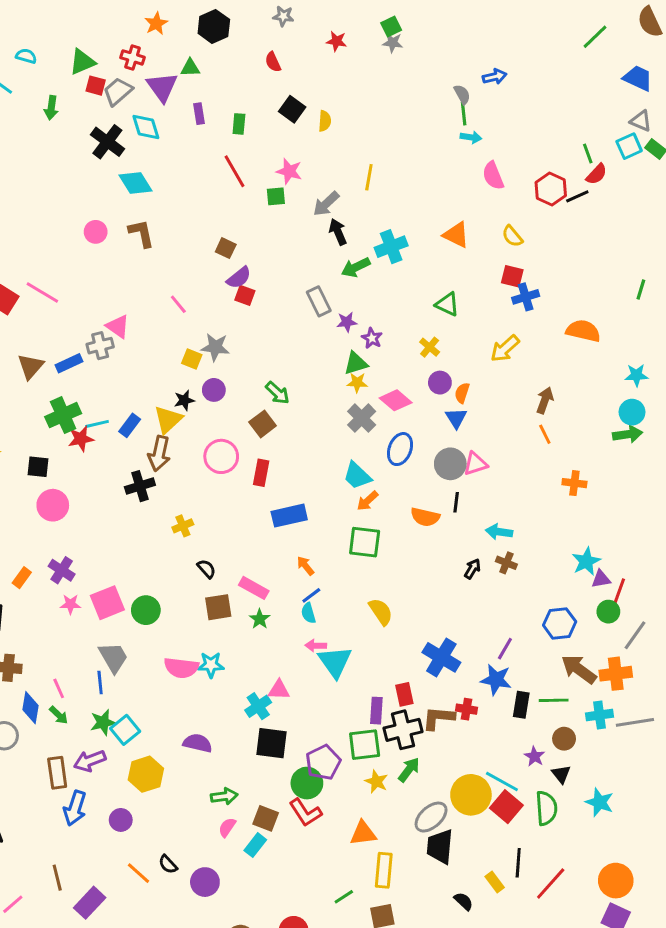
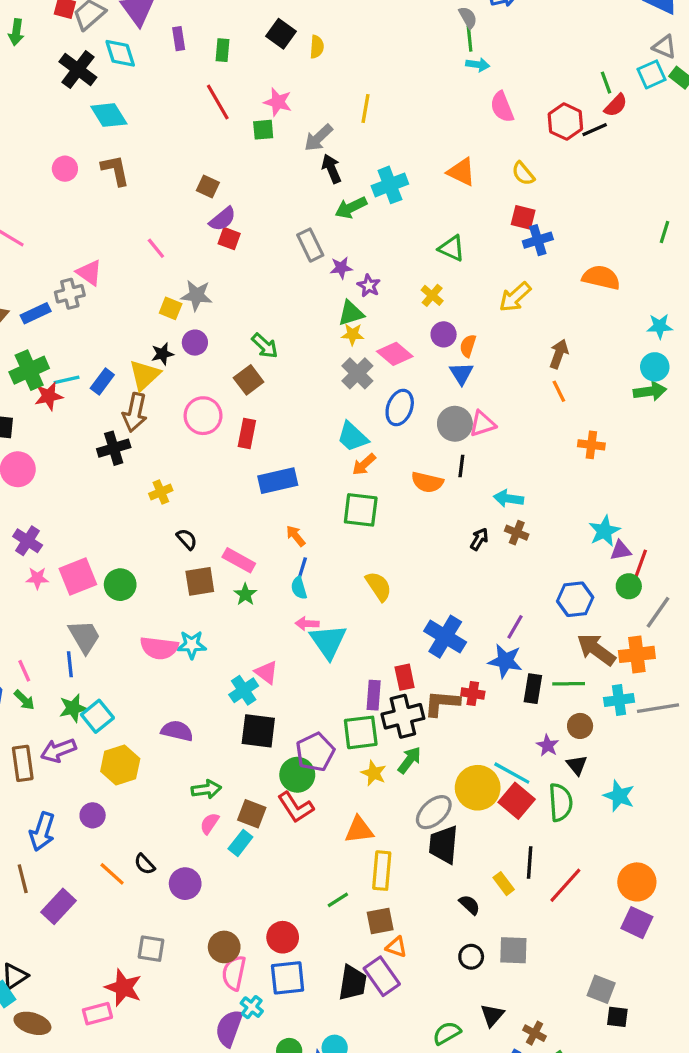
blue line: (311, 595) -> (302, 568), turned -36
pink triangle: (279, 690) -> (266, 672), turned 35
blue arrow: (75, 808) -> (42, 832), moved

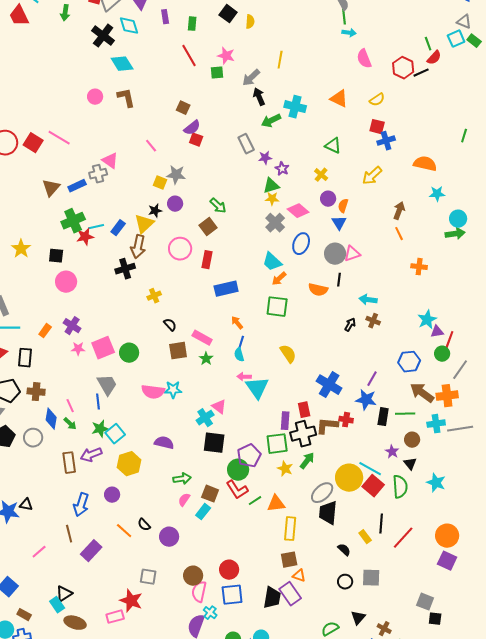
yellow semicircle: (523, 174) -> (377, 100), turned -84
cyan cross: (390, 185) -> (295, 107), turned 35
cyan star: (660, 326) -> (437, 194), moved
green line: (338, 900) -> (255, 501), moved

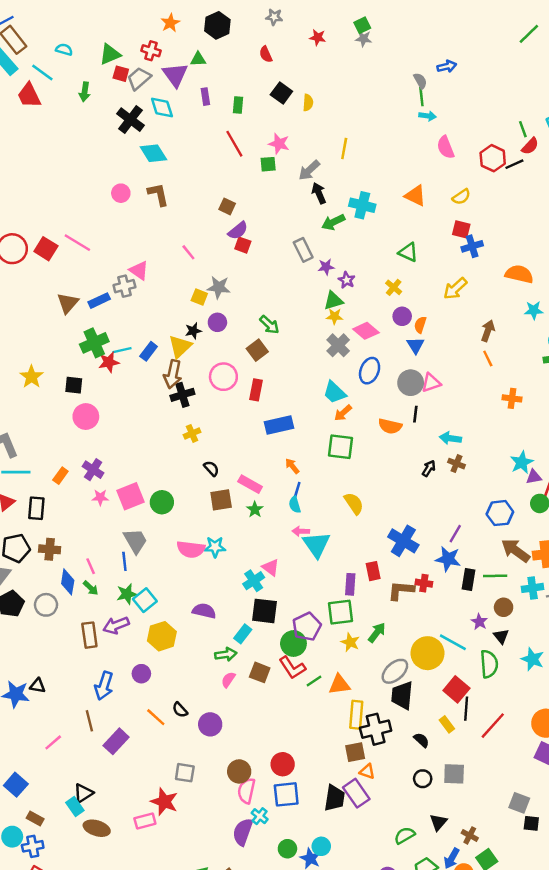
black cross: (125, 269) -> (182, 395), moved
black cross: (303, 434) -> (376, 729), moved
red square: (373, 486) -> (456, 689), moved
cyan rectangle: (203, 512) -> (243, 634), moved

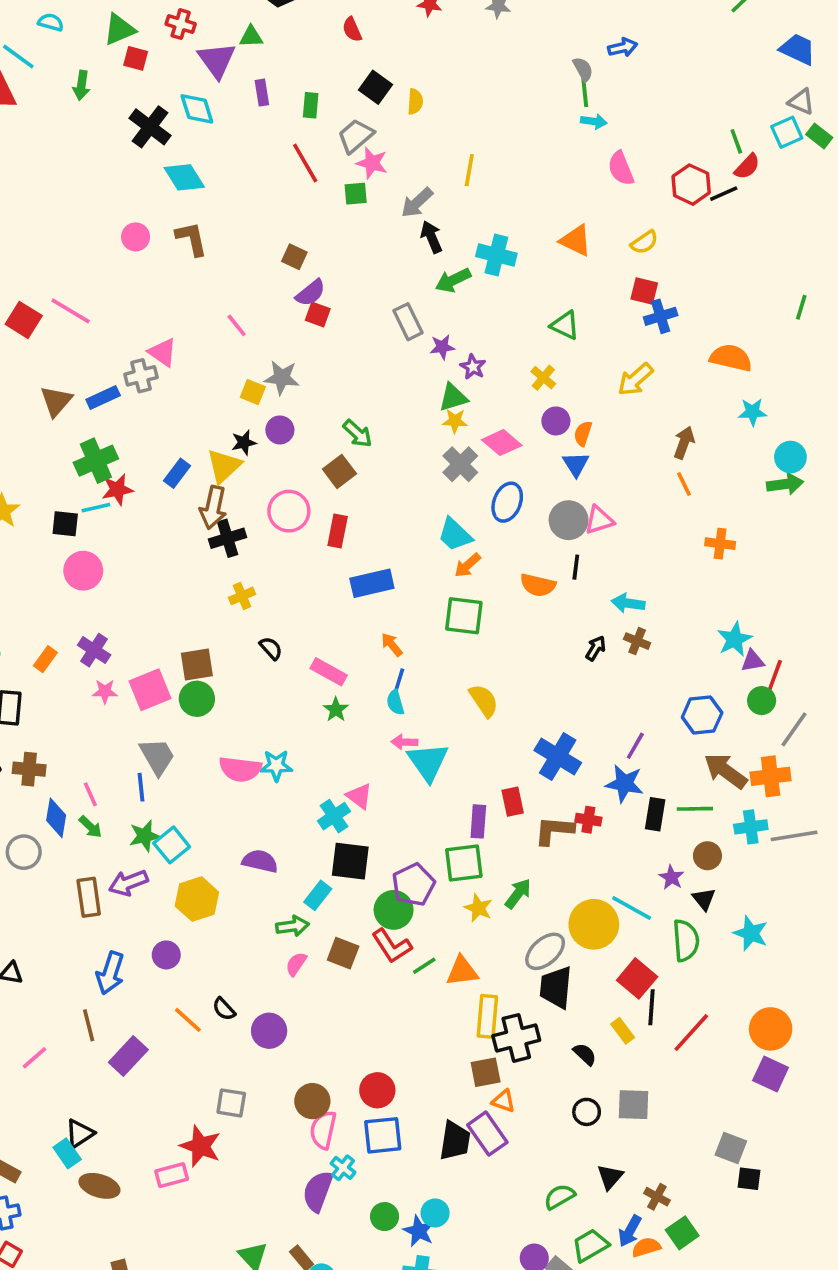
gray trapezoid: (139, 78) -> (356, 136), moved
cyan line: (122, 350) -> (96, 508), moved
brown square: (221, 500) -> (197, 664), moved

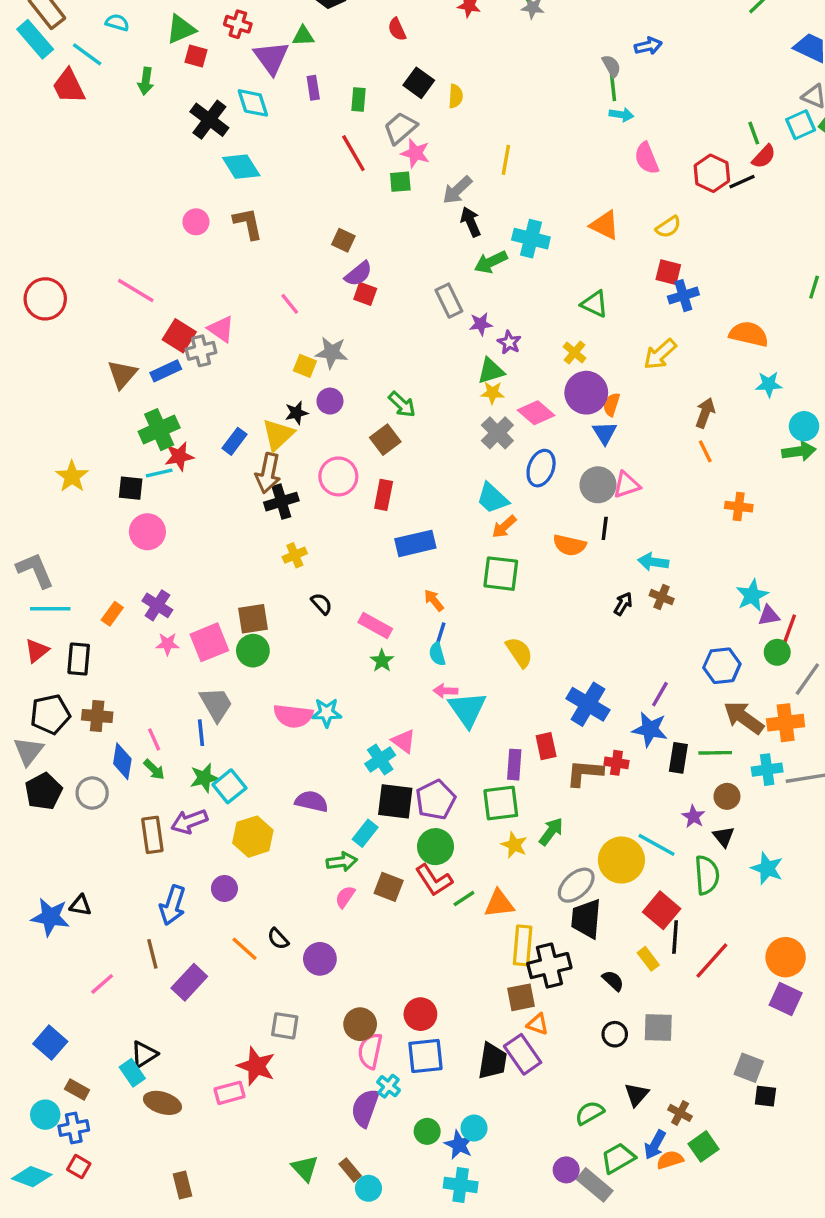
red square: (24, 320) -> (179, 336), moved
purple circle: (556, 421) -> (586, 393), size x1.6
purple pentagon: (413, 885) -> (435, 800), moved

